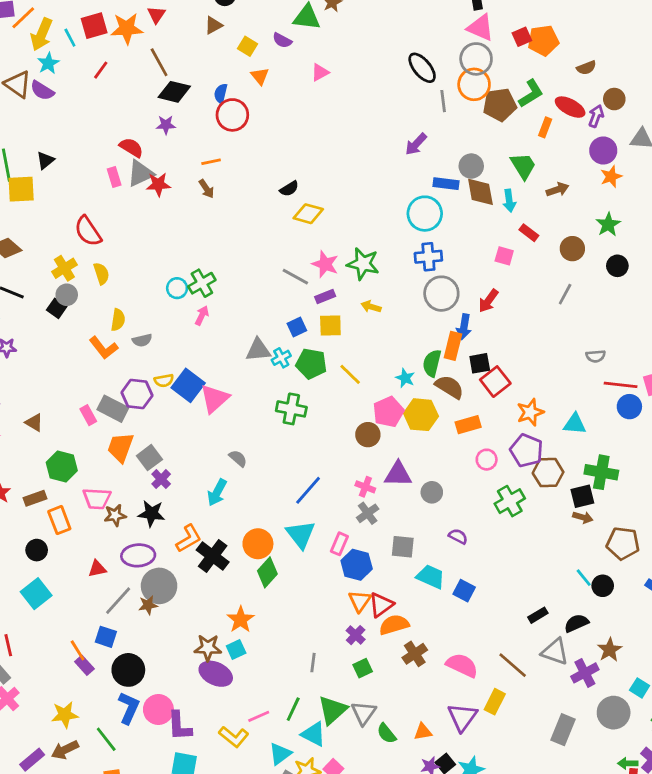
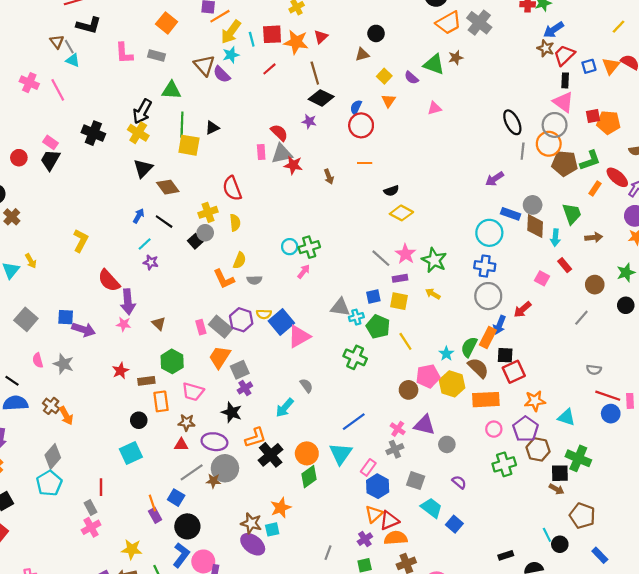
orange line: (211, 162) -> (365, 163), moved
orange rectangle: (468, 425) -> (486, 400), size x1.4
brown star: (115, 515) -> (187, 422), moved

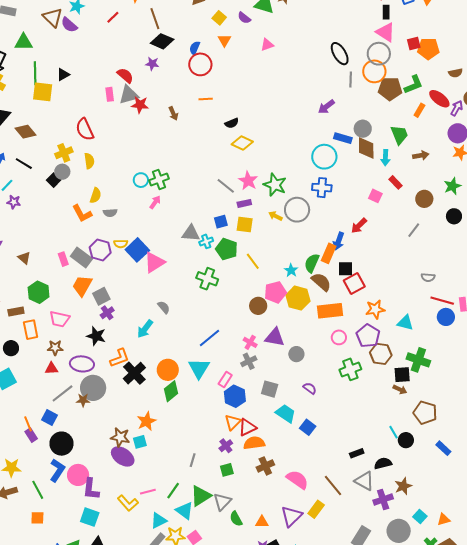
gray circle: (488, 296) -> (297, 210), moved

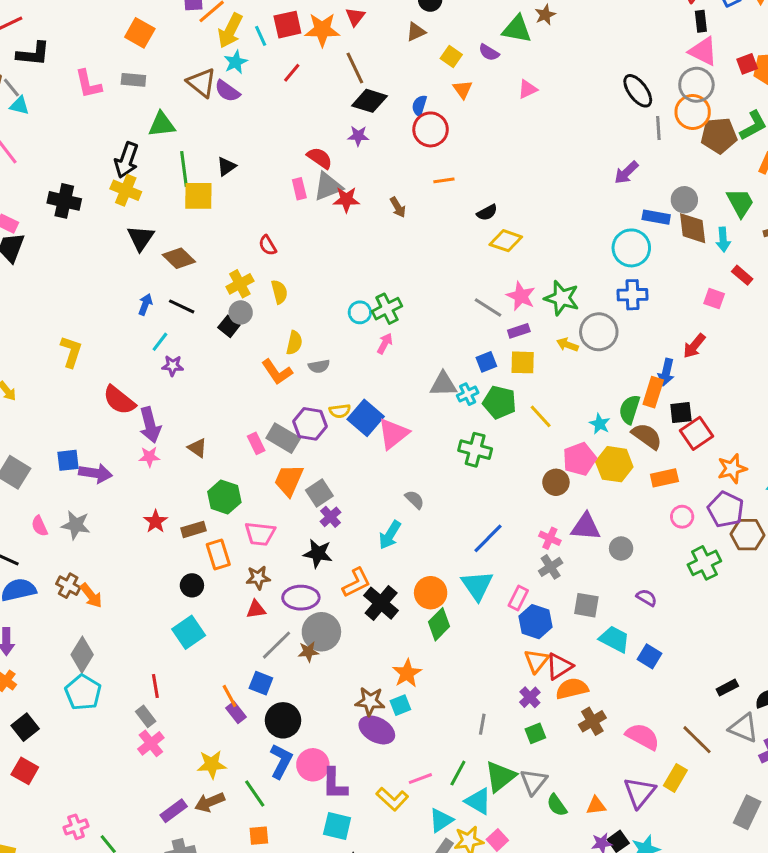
red semicircle: (85, 129) -> (268, 245), size x0.6
orange rectangle: (330, 311) -> (664, 478), size x0.7

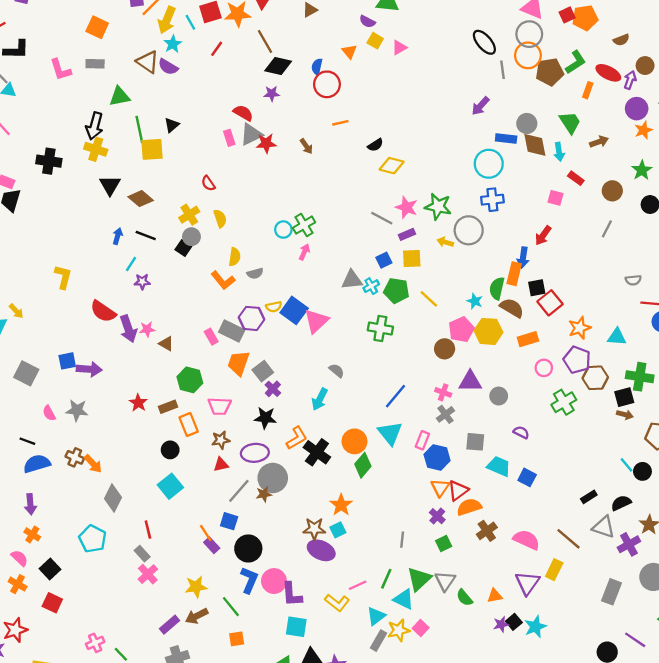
yellow square: (451, 56) -> (375, 41), moved
pink star: (149, 457) -> (147, 329), moved
gray diamond: (82, 655) -> (113, 498), moved

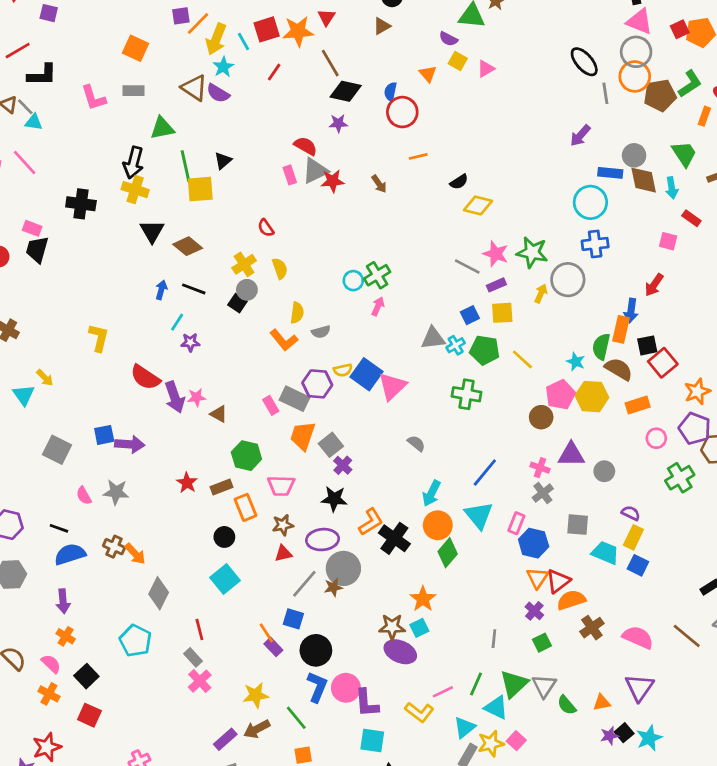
yellow arrow: (445, 242) -> (541, 294), turned 98
cyan arrow: (320, 399) -> (431, 493), moved
yellow rectangle: (554, 570) -> (633, 537), moved

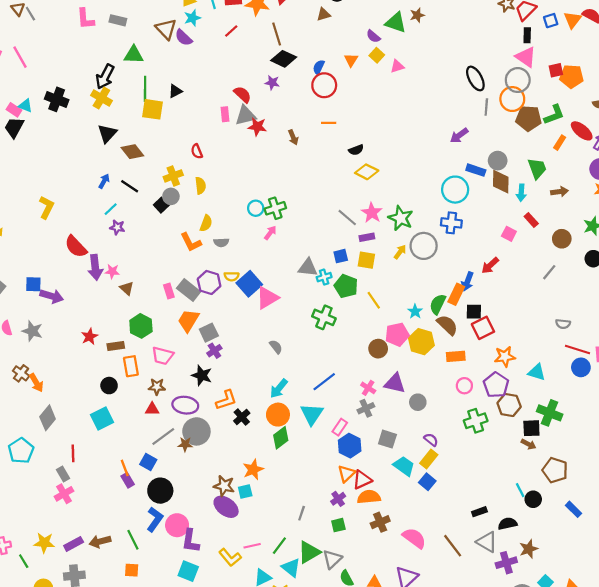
cyan triangle: (34, 122) -> (25, 106), moved
black cross: (394, 538) -> (242, 417), size x0.7
yellow star: (256, 695) -> (44, 543), moved

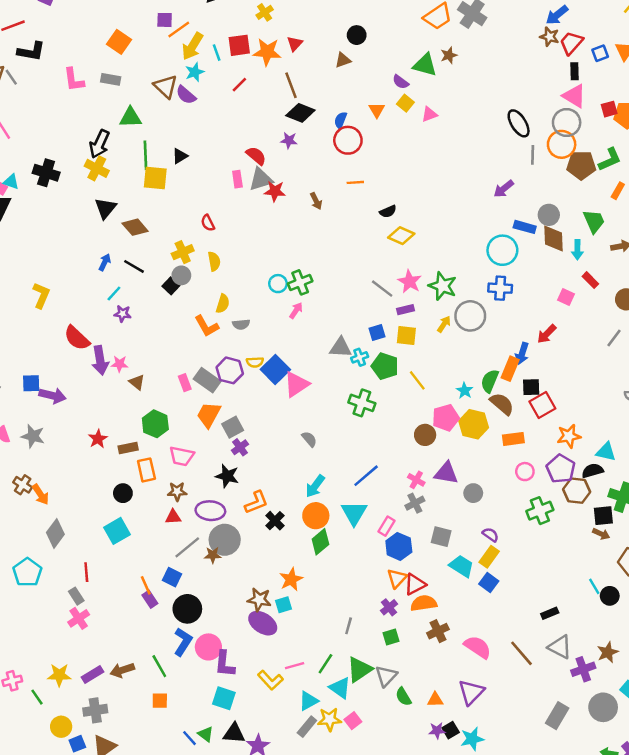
black semicircle: (508, 524) -> (593, 471), moved

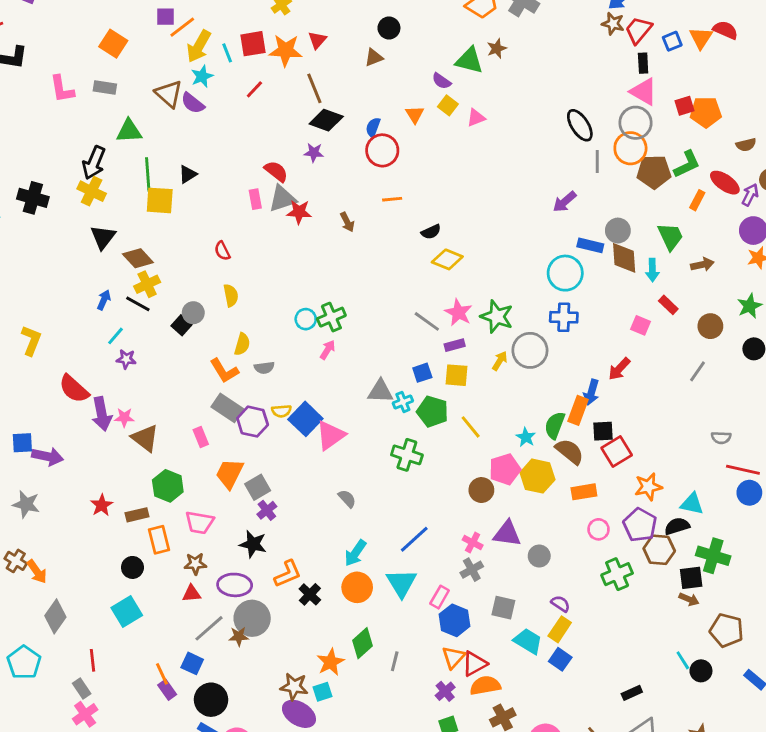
yellow cross: (183, 252) -> (147, 284), moved
gray rectangle: (207, 380) -> (227, 408), moved
brown triangle: (137, 382) -> (145, 438), size x1.5
green diamond: (320, 542) -> (363, 643), moved
gray line: (349, 626) -> (395, 661), moved

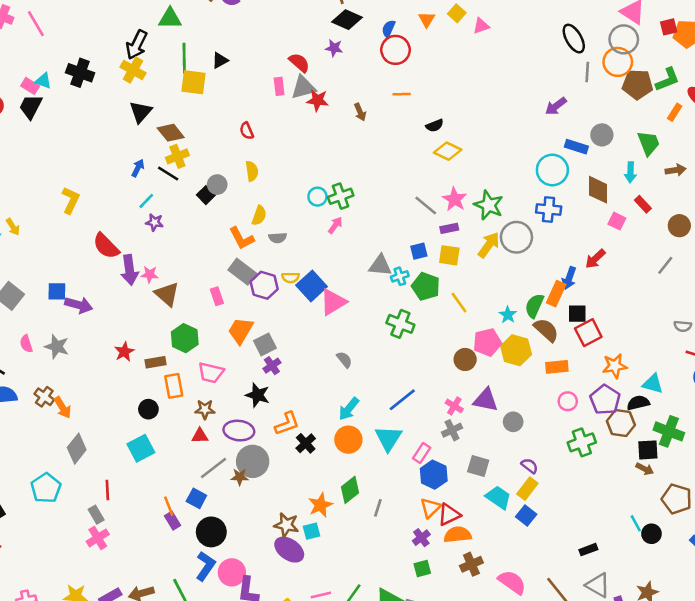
brown diamond: (624, 258) -> (598, 190), moved
yellow arrow: (500, 361) -> (489, 245), size x1.5

